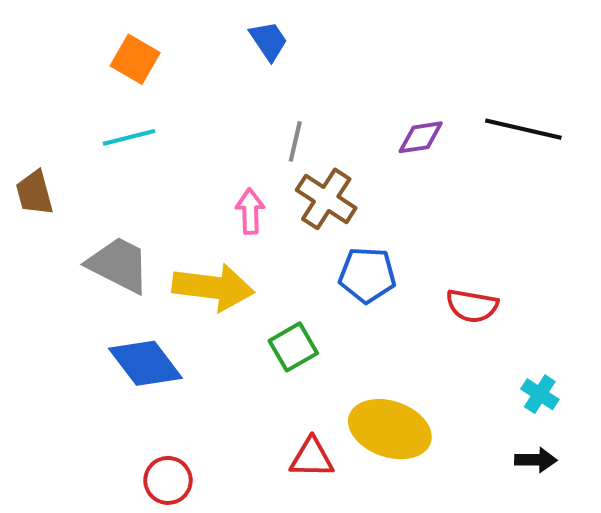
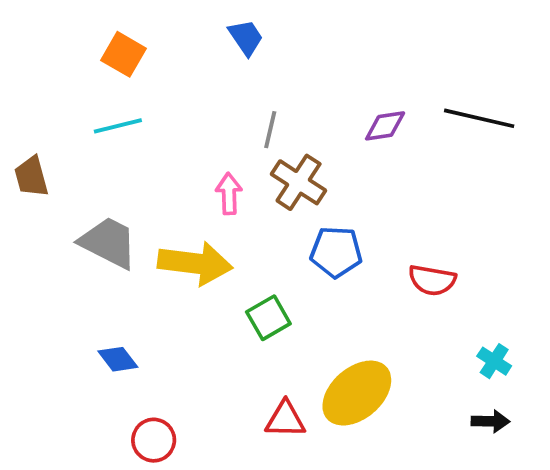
blue diamond: (145, 363) -> (118, 359), moved, size x0.6
yellow ellipse: (390, 429) -> (357, 393), turned -60

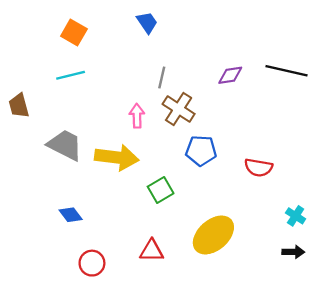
red triangle: (285, 419) -> (152, 251), moved

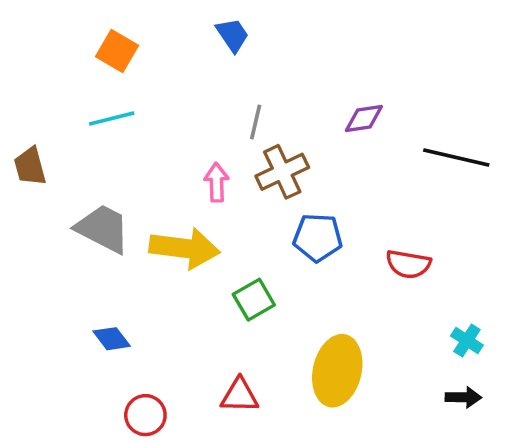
black line: (287, 71) -> (456, 158), moved
brown cross: (179, 109) -> (282, 172), turned 32
yellow ellipse: (213, 235) -> (337, 371), turned -36

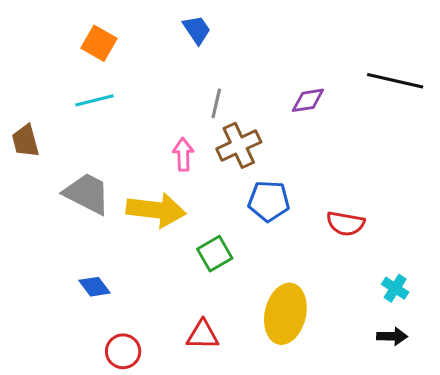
black line: (456, 158) -> (395, 81), moved

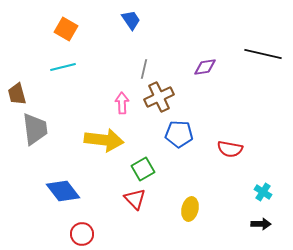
gray trapezoid: (87, 194) -> (35, 129), moved, turned 56
blue diamond: (94, 287) -> (63, 191), size x1.6
yellow ellipse: (285, 314) -> (190, 209), size x0.6
red triangle: (203, 335) -> (135, 199), moved, turned 45

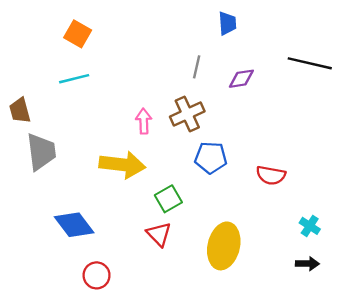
blue trapezoid: (131, 20) -> (227, 23), moved, turned 30
gray line: (144, 69) -> (197, 67), moved
yellow ellipse: (190, 209) -> (224, 246), size x1.6

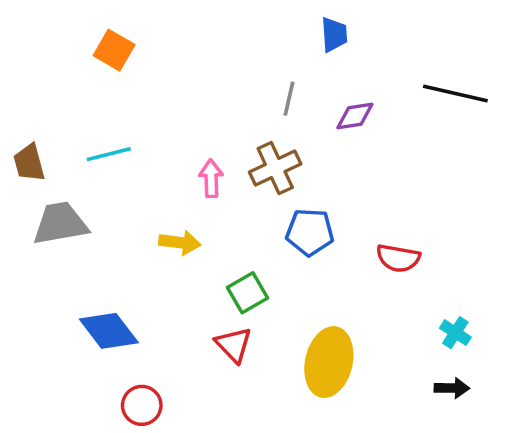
cyan line: (74, 79) -> (109, 154), moved
gray trapezoid: (41, 152) -> (60, 223), turned -93
yellow arrow: (122, 165) -> (180, 242), size x0.6

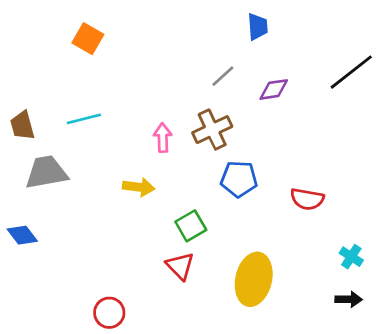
black line: (455, 93) -> (351, 72), turned -51
gray line: (289, 99) -> (223, 76), turned 35
blue diamond: (109, 331) -> (22, 235), moved, size x0.7

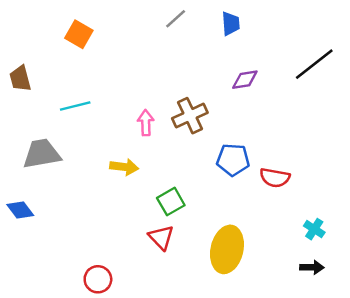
gray line: (223, 76) -> (176, 19), moved
brown trapezoid: (22, 126) -> (20, 78), moved
blue pentagon: (239, 179) -> (233, 160), moved

